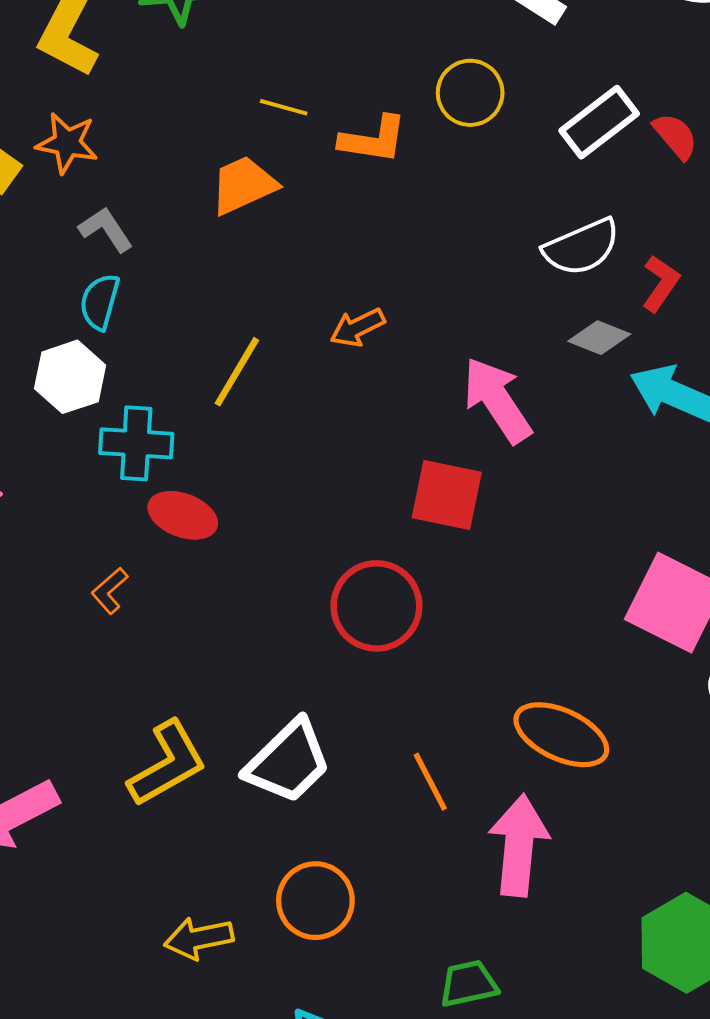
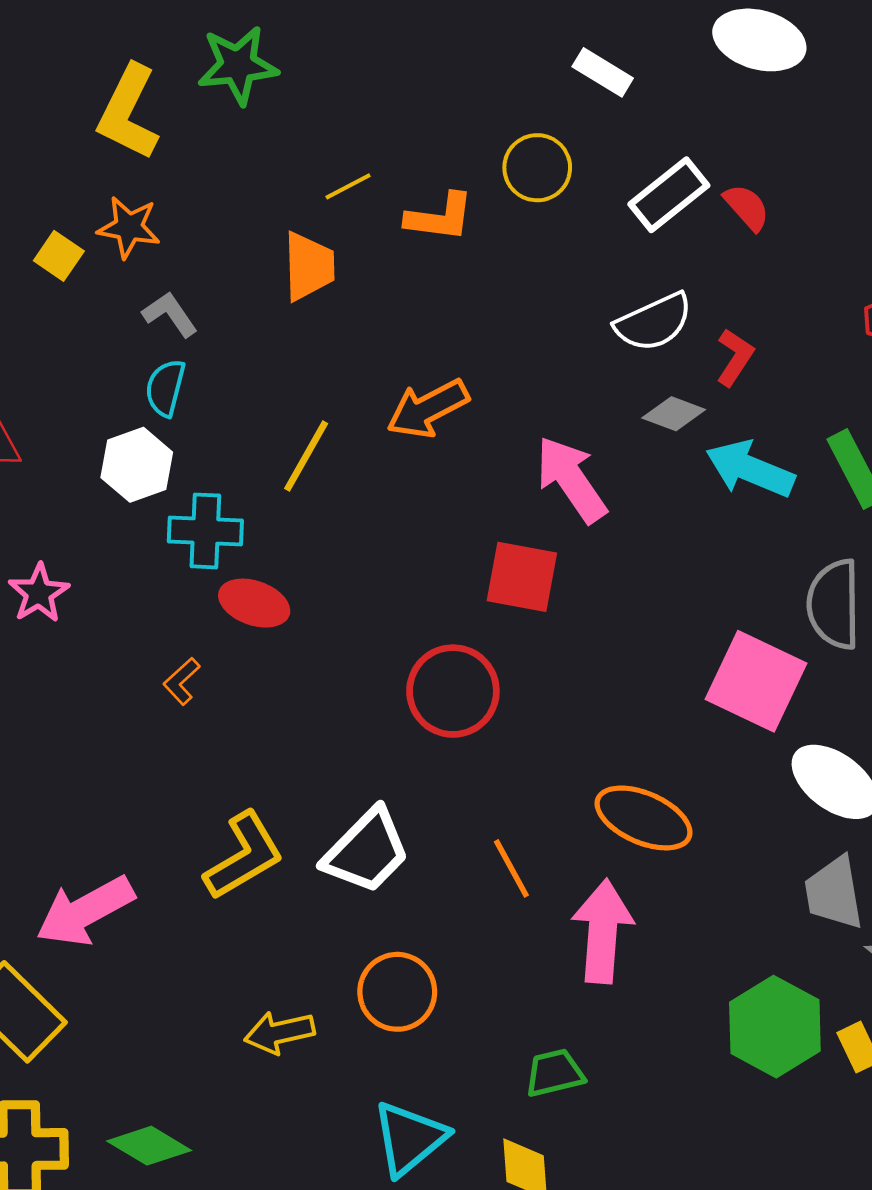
yellow line: (284, 107) -> (348, 186), turned -42
orange trapezoid: (243, 185) -> (309, 266), turned 114
orange arrow: (357, 327) -> (428, 409), size x1.5

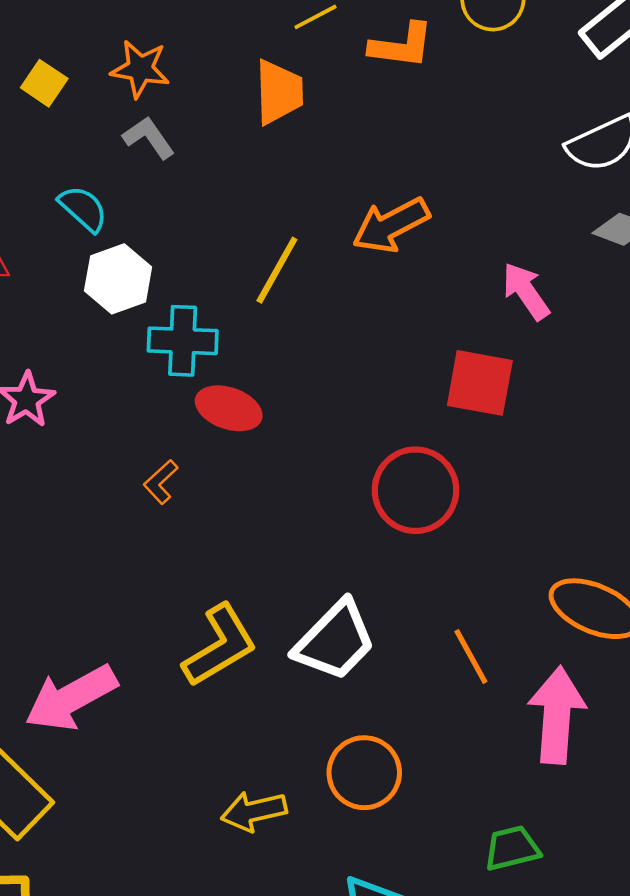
orange star: (129, 227) -> (140, 69), moved
cyan semicircle: (165, 388) -> (83, 209), moved, turned 118
pink arrow: (571, 479) -> (526, 291), size x0.7

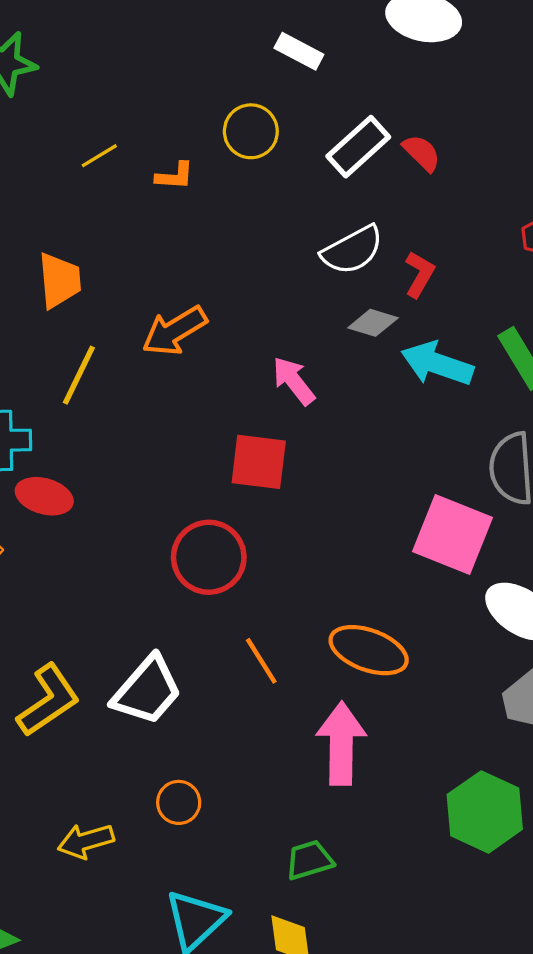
orange L-shape: (402, 46) -> (175, 176), size x0.7
orange trapezoid: (279, 92) -> (60, 280), moved
orange line: (471, 656) -> (261, 661), moved
orange circle: (364, 773) -> (179, 802), size x0.7

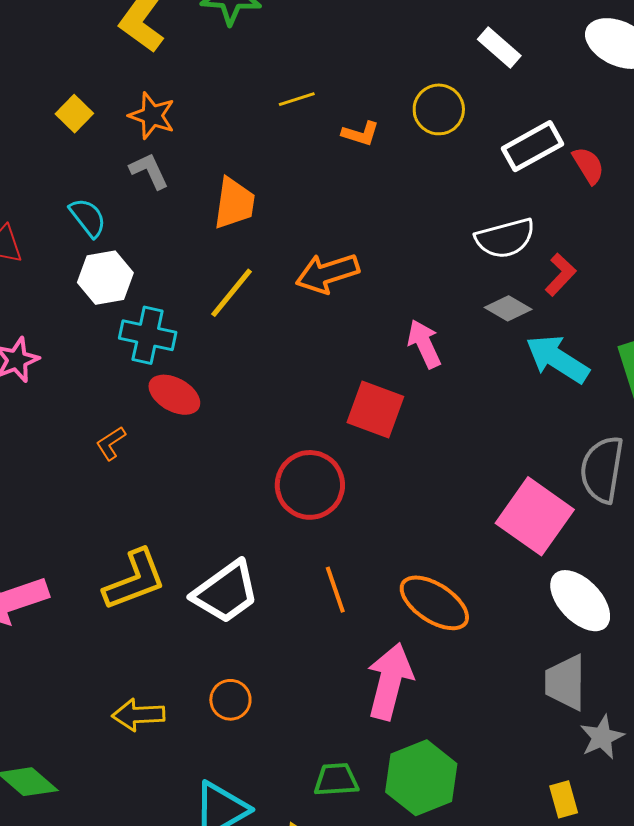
green hexagon: (485, 812) -> (421, 778), moved

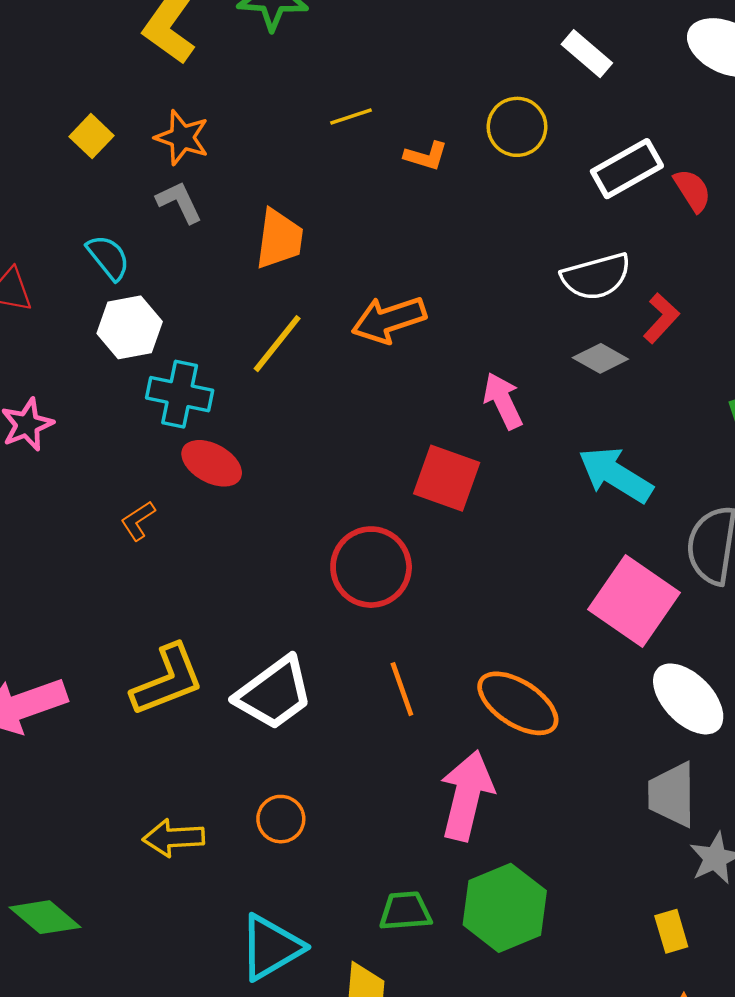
cyan arrow: (557, 359) -> (616, 475), moved

